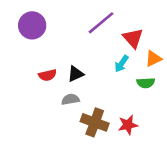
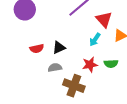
green semicircle: (146, 83) -> (111, 64), moved
red star: (128, 125) -> (90, 65), moved

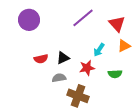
red triangle: (104, 19) -> (117, 24), moved
red star: (90, 65) -> (87, 68), moved

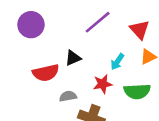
black triangle: (63, 58) -> (73, 58), moved
red semicircle: (41, 59) -> (46, 73), size x1.5
green semicircle: (115, 74) -> (137, 91), size x1.5

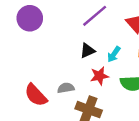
black triangle: (73, 58) -> (87, 51), moved
red semicircle: (46, 73) -> (36, 95), moved, turned 60

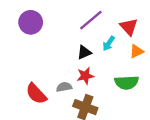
cyan arrow: (114, 54) -> (109, 43), moved
red star: (99, 76) -> (85, 76), moved

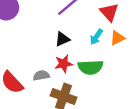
cyan arrow: (109, 43) -> (96, 37), moved
green semicircle: (127, 83) -> (90, 67), moved

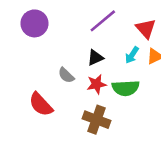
gray semicircle: (41, 75) -> (66, 75), moved, turned -126

